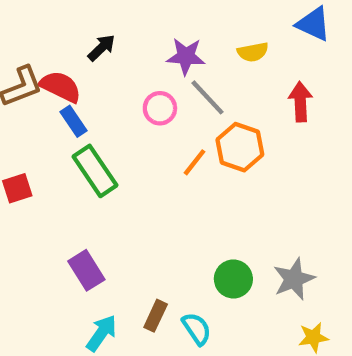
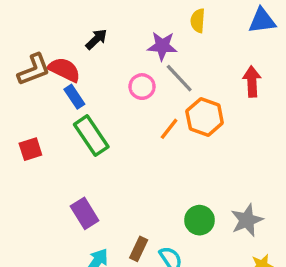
blue triangle: (313, 24) -> (262, 21), turned -32
yellow semicircle: (253, 52) -> (198, 21), moved, turned 105

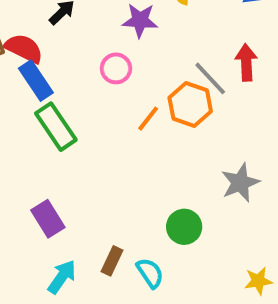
gray line: (179, 78) -> (210, 78), moved
blue rectangle: (74, 97) -> (36, 80), size x1.4
gray star: (247, 220) -> (240, 183), moved

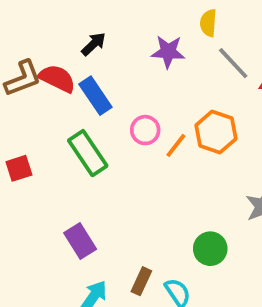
pink circle: (116, 68) -> (145, 130), moved
gray line: (210, 78) -> (233, 63), moved
blue rectangle: (36, 80) -> (95, 96), moved

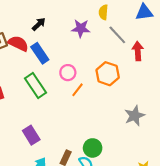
orange line: (176, 145) -> (78, 90), moved
green circle: (210, 249) -> (93, 148), moved

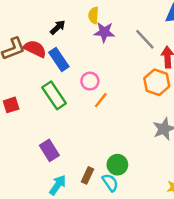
yellow semicircle: (103, 12) -> (93, 15), moved
orange hexagon: (108, 74) -> (157, 82), moved

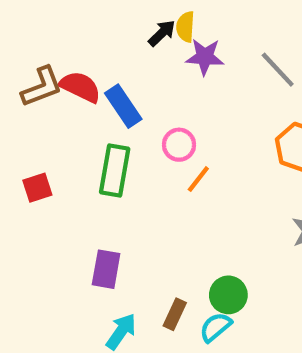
black arrow: (58, 27) -> (162, 33), moved
green rectangle: (54, 95) -> (115, 170), turned 44
purple rectangle: (49, 150) -> (106, 269), turned 42
cyan semicircle: (110, 183) -> (215, 327), turned -96

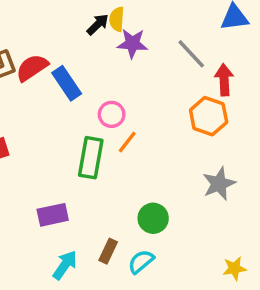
red semicircle: (80, 87) -> (32, 68), turned -60
green rectangle: (115, 170) -> (91, 158), moved
purple rectangle: (106, 269) -> (53, 215), turned 68
green circle: (228, 295) -> (153, 218), moved

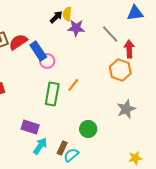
pink circle: (112, 114) -> (47, 61), moved
purple rectangle: (53, 215) -> (30, 127), turned 30
cyan semicircle: (141, 262) -> (71, 155), moved
cyan arrow: (65, 265) -> (40, 146), moved

